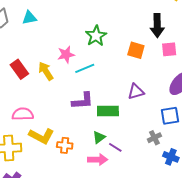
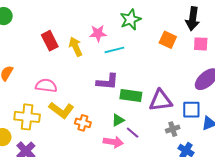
purple triangle: (136, 92) -> (161, 101), moved, size x1.4

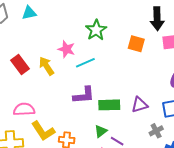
pink star: (98, 33) -> (66, 49), turned 30
purple triangle: (161, 101) -> (139, 105), size x0.7
yellow L-shape: (61, 110) -> (43, 131), turned 30

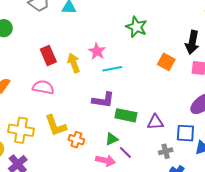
green star: (96, 30) -> (136, 27), moved, turned -30
pink semicircle: (24, 109) -> (43, 87), moved

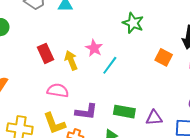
cyan line: (112, 69) -> (110, 65), turned -42
pink semicircle: (43, 87) -> (58, 91), moved
purple L-shape: (103, 100) -> (86, 112), moved

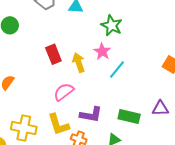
green star: (133, 23) -> (112, 25), moved
pink semicircle: (58, 91) -> (64, 92), turned -50
purple triangle: (154, 118) -> (160, 108), moved

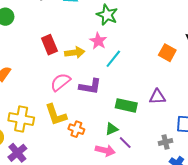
yellow arrow: (79, 63) -> (75, 52), turned 102
purple L-shape: (91, 115) -> (90, 86), moved

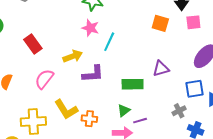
red rectangle: (49, 45) -> (33, 44), moved
yellow arrow: (75, 52) -> (73, 56), moved
pink semicircle: (60, 82) -> (44, 79), moved
purple line: (125, 143) -> (140, 121), turned -48

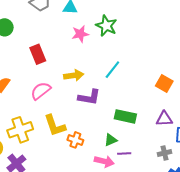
orange square: (160, 23) -> (164, 84), moved
pink star: (90, 28) -> (80, 34), moved, turned 30
purple triangle: (161, 69) -> (164, 119), moved
yellow cross: (33, 122) -> (20, 130), turned -30

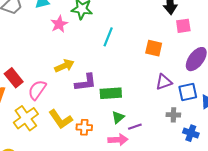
red rectangle: (38, 54) -> (14, 78), moved
cyan line: (112, 70) -> (108, 37), moved
green rectangle: (125, 116) -> (111, 93), moved
yellow cross: (20, 130) -> (26, 118), moved
gray cross: (165, 153) -> (173, 115), turned 32

